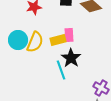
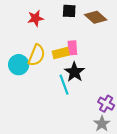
cyan circle: (18, 40) -> (19, 65), moved

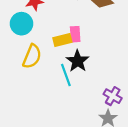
yellow semicircle: (37, 55) -> (32, 56), moved
cyan circle: (19, 65) -> (21, 24), moved

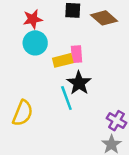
cyan circle: (21, 24) -> (35, 43), moved
yellow semicircle: (32, 56) -> (23, 113), moved

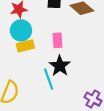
yellow rectangle: (63, 60) -> (25, 46), moved

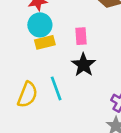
cyan line: (49, 79) -> (56, 88), moved

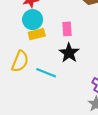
cyan line: (56, 88) -> (46, 73), turned -48
yellow semicircle: (27, 95) -> (20, 61), moved

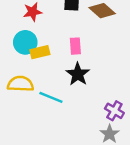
cyan circle: (33, 20) -> (25, 42), moved
yellow semicircle: (20, 61) -> (20, 84), turned -110

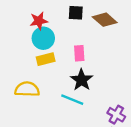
cyan circle: (25, 42) -> (43, 38), moved
cyan line: (51, 97) -> (72, 100), moved

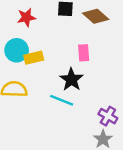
cyan circle: (43, 38) -> (17, 50), moved
pink rectangle: (79, 53) -> (84, 53), moved

